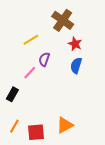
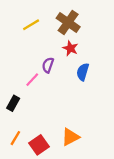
yellow line: (31, 40) -> (31, 25), moved
red star: (75, 44) -> (70, 48), moved
red square: (36, 132) -> (39, 145), turned -30

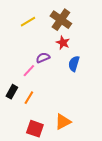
purple semicircle: (48, 65) -> (43, 58), turned 48
orange line: (15, 138) -> (29, 98), moved
red square: (39, 145) -> (35, 129), turned -36

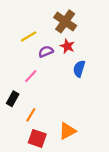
yellow line: (28, 22) -> (29, 36), moved
purple semicircle: (43, 58) -> (46, 52), moved
orange line: (29, 98) -> (31, 115), moved

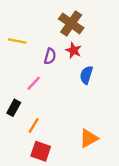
yellow line: (29, 36) -> (17, 41), moved, turned 42
purple semicircle: (46, 52) -> (50, 56), turned 128
orange triangle: (67, 131) -> (89, 138), moved

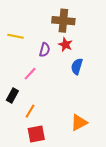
brown cross: (71, 23) -> (63, 21), turned -30
red square: (41, 151) -> (36, 134), turned -30

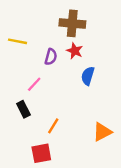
black rectangle: (12, 96) -> (23, 109), moved, turned -56
orange line: (30, 111) -> (53, 126), moved
orange triangle: (79, 123) -> (102, 132), moved

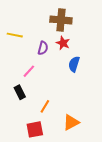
orange triangle: (102, 132) -> (71, 122), moved

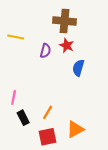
pink line: (29, 71) -> (14, 97), moved, turned -32
black rectangle: (20, 92) -> (23, 118), moved
red square: (35, 129) -> (48, 137), moved

